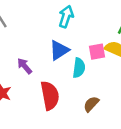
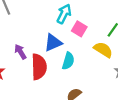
pink square: (97, 52) -> (79, 29), moved, turned 32
red semicircle: (50, 96) -> (39, 67), moved

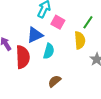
yellow semicircle: (103, 50) -> (80, 40), turned 54

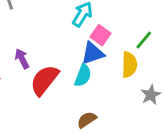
blue triangle: (35, 35) -> (93, 53), moved
red semicircle: (23, 57) -> (44, 80), turned -145

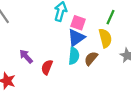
red semicircle: (44, 80) -> (47, 67), size x0.6
brown semicircle: (87, 120) -> (91, 58), moved

